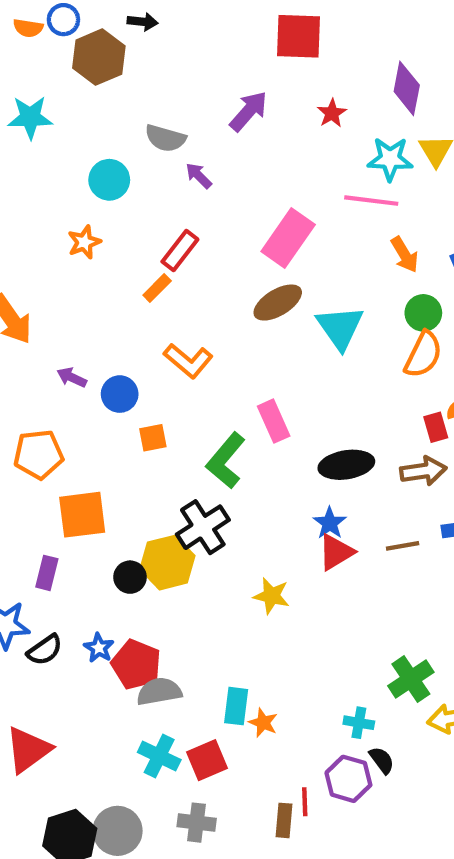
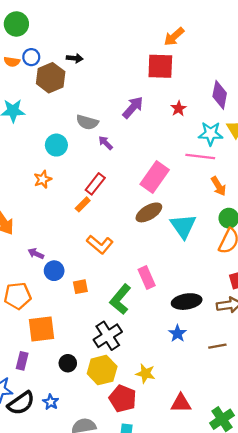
blue circle: (120, 394) -> (54, 271), moved
red triangle: (336, 552) -> (181, 403), moved, turned 30
yellow hexagon: (167, 563) -> (102, 370), moved
black semicircle: (45, 650) -> (21, 403), size x1.4
red pentagon: (136, 664) -> (123, 399), moved

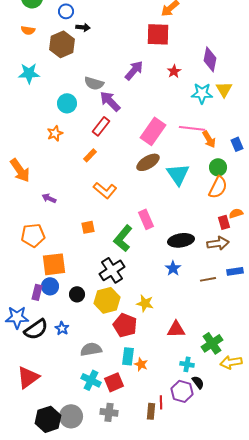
blue circle: (31, 57) -> (66, 11), moved
purple arrow: (106, 143) -> (110, 101), size x1.6
pink line: (200, 156) -> (192, 128), moved
red rectangle: (95, 184) -> (101, 126), moved
blue circle: (54, 271) -> (50, 286), moved

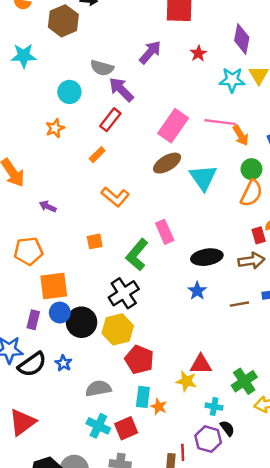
blue circle: (50, 286) -> (60, 313), moved
black circle: (77, 294) -> (81, 322), size x1.6
yellow star: (145, 303) -> (186, 381), moved

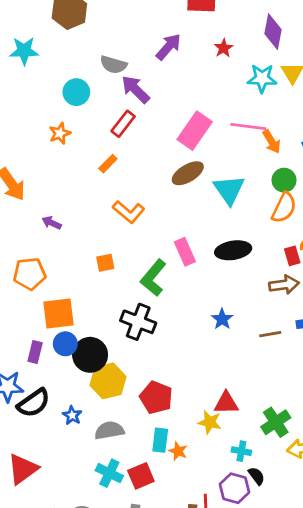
black ellipse: (207, 257) -> (233, 250), moved
black cross: (124, 293) -> (138, 322), turned -36
yellow hexagon: (118, 329) -> (108, 381), moved
blue star: (63, 363) -> (72, 415), moved

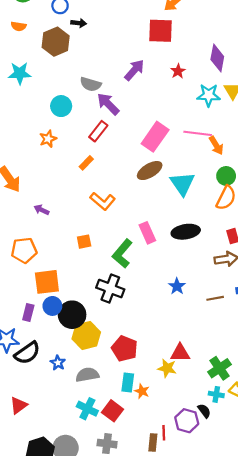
cyan cross: (241, 451) -> (216, 394), moved
red triangle: (23, 469) -> (19, 405), size x0.7
red square: (141, 476) -> (112, 411), turned -30

